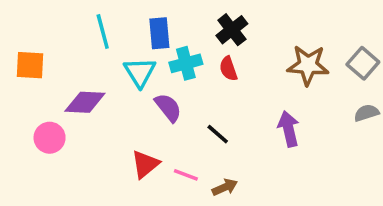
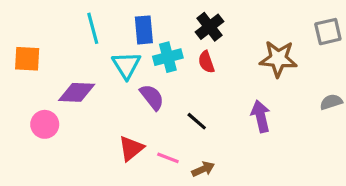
gray square: (363, 63) -> (328, 32), moved, turned 36

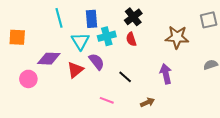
red triangle: (131, 148) -> (75, 70), moved
brown arrow: (203, 169) -> (147, 102), moved

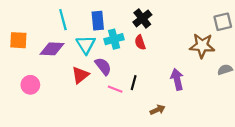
brown star: (177, 37) -> (202, 46), moved
purple diamond: (49, 59) -> (52, 49), moved
black line: (125, 77) -> (134, 83), turned 64
pink line: (107, 100) -> (115, 89), moved

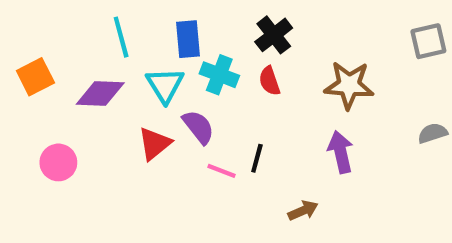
cyan cross: (114, 39) -> (219, 75), turned 36
orange square: (18, 40) -> (35, 77), turned -30
brown star: (202, 46) -> (349, 85), moved

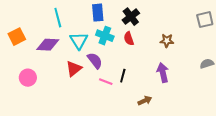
blue rectangle: (188, 39) -> (98, 13), moved
brown star: (349, 85) -> (167, 41), size x0.6

